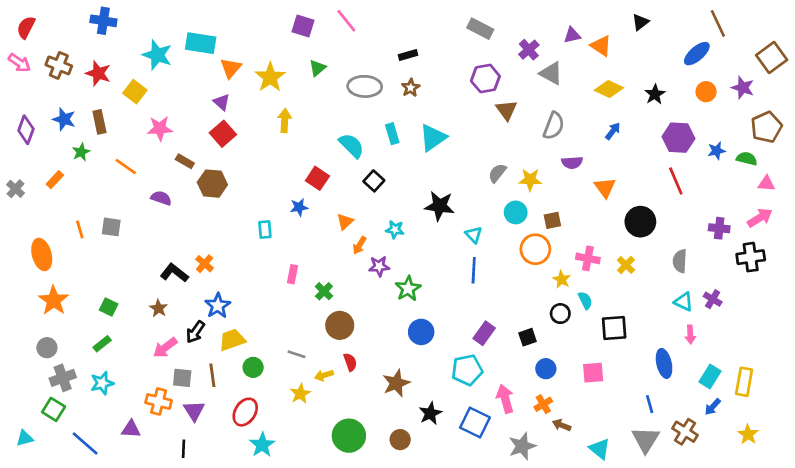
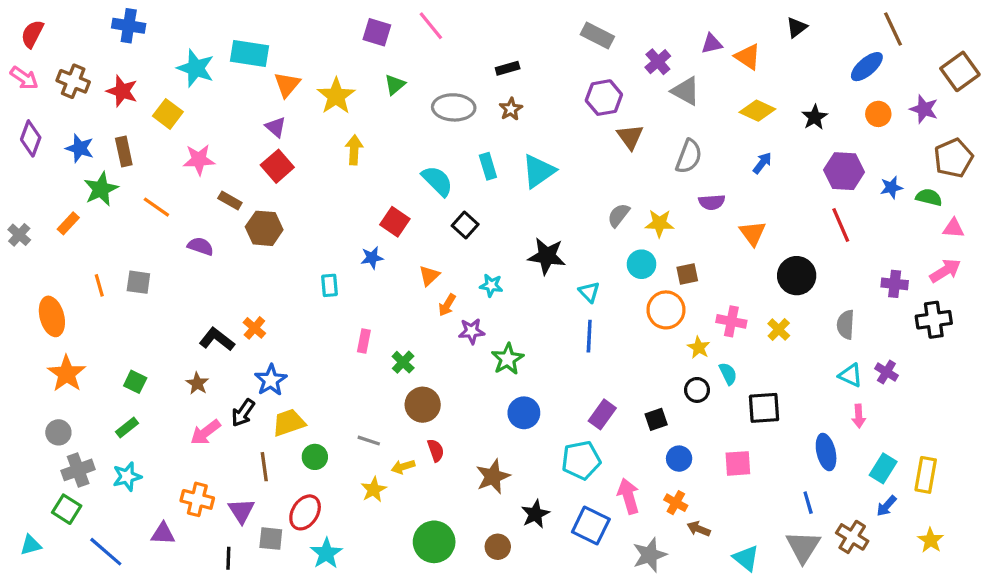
purple diamond: (26, 130) -> (31, 138), moved
green star: (81, 152) -> (101, 189), size x1.5
gray square: (182, 378) -> (271, 539), moved
orange cross: (543, 404) -> (676, 503), turned -30

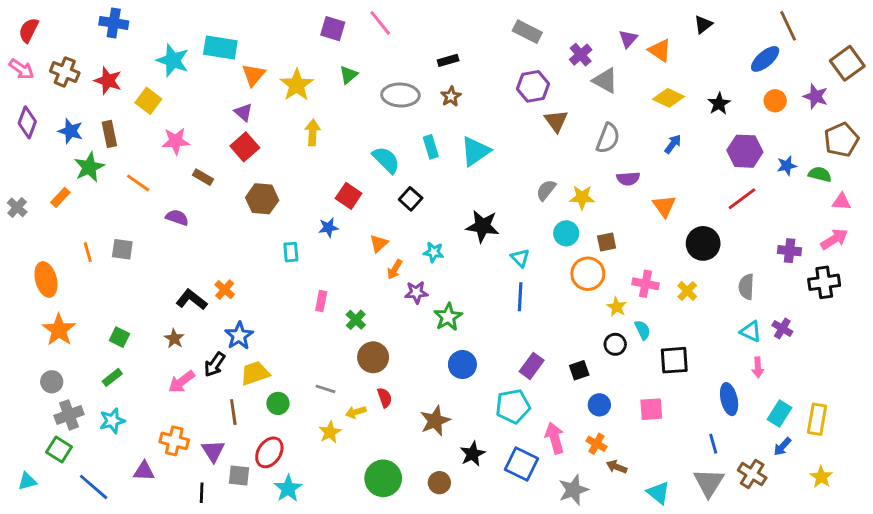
purple triangle: (712, 44) -> (628, 39), turned -36
red line: (841, 225) -> (742, 199), turned 76
brown hexagon: (264, 228) -> (262, 199), moved

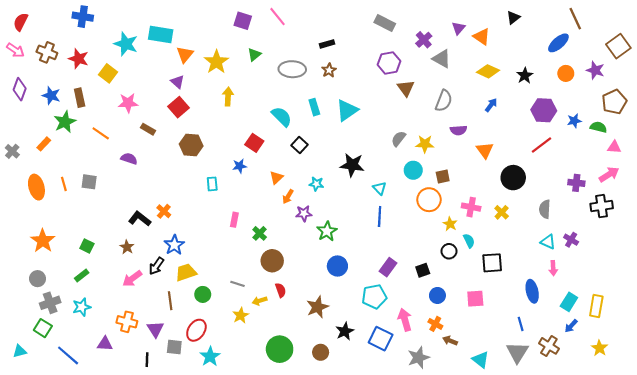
orange ellipse: (46, 279) -> (36, 187), moved

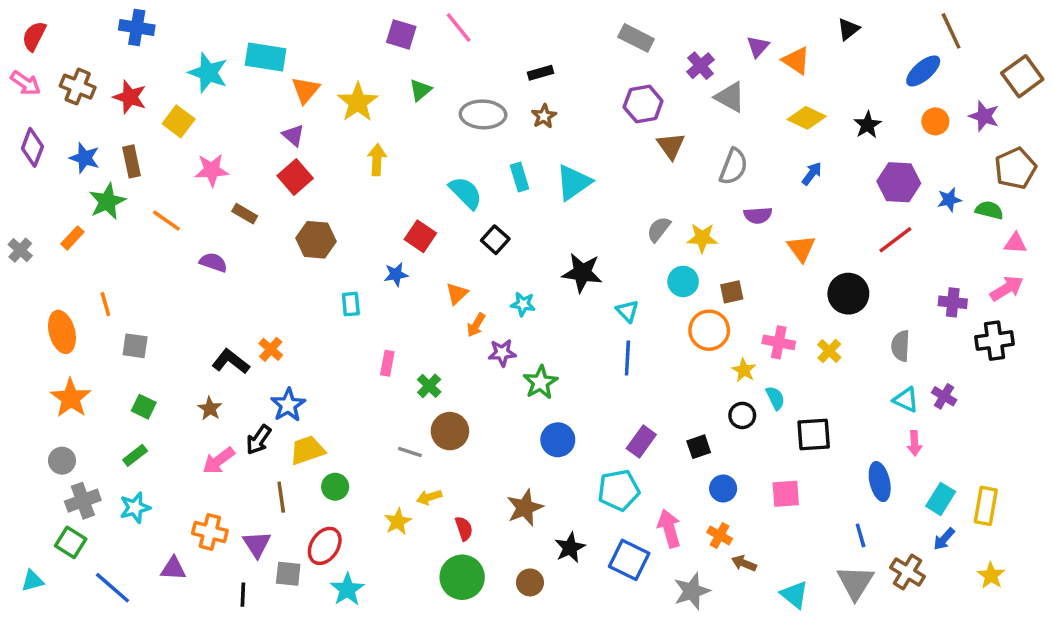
gray square: (89, 182) -> (135, 346), moved
orange ellipse: (36, 187) -> (62, 332), moved
gray line: (237, 284) -> (410, 452), moved
red semicircle: (281, 290) -> (464, 529), moved

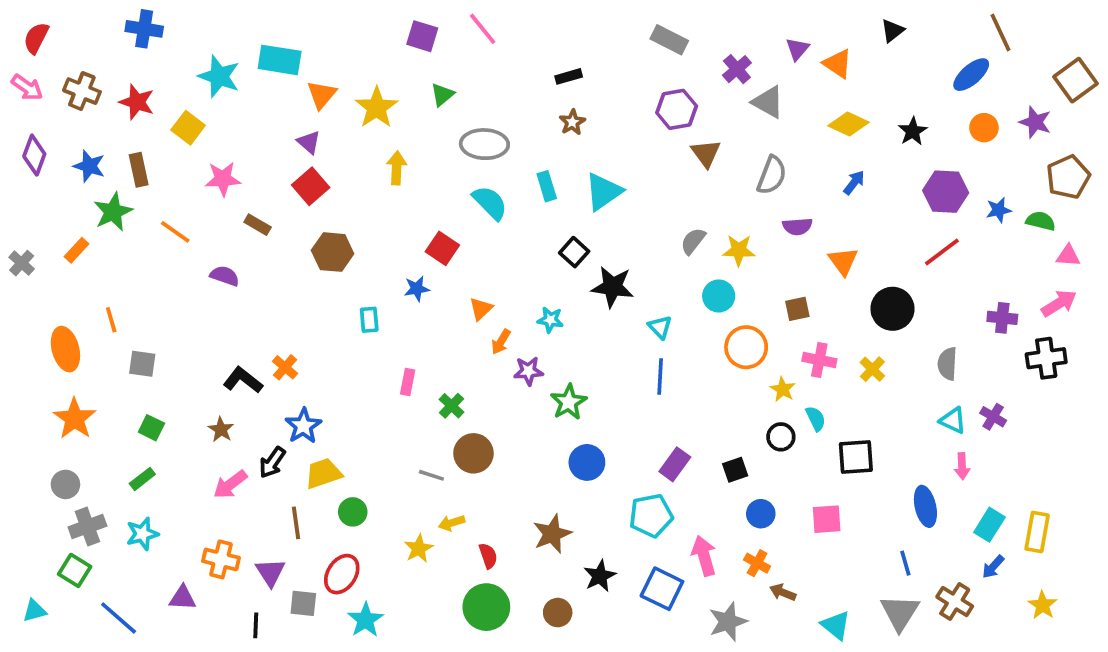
gray ellipse: (483, 114) -> (484, 144), moved
black square: (495, 240) -> (574, 252), moved
brown square: (732, 292) -> (797, 309), moved

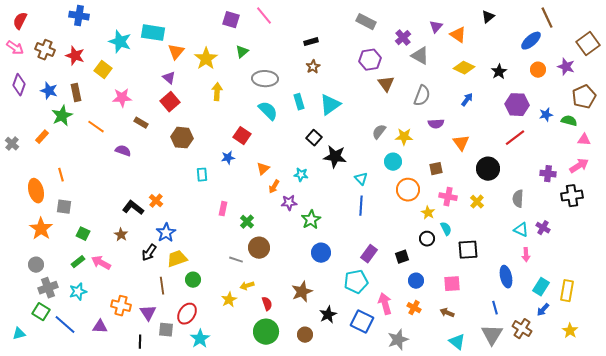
gray square: (142, 364) -> (64, 207), moved
pink arrow: (230, 484) -> (101, 263), moved, turned 66
brown arrow: (783, 592) -> (447, 313), moved
blue line: (119, 618) -> (65, 325), moved

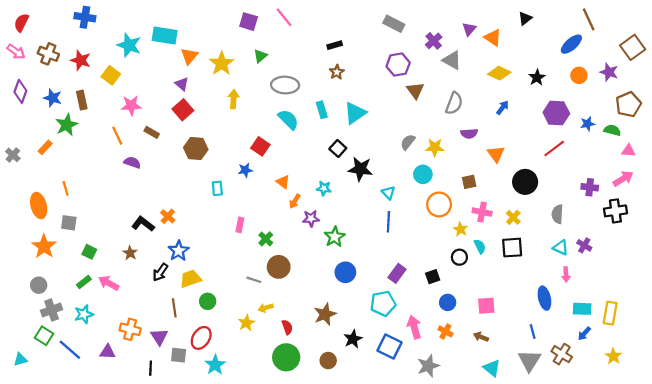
orange line: (96, 127) -> (117, 136), moved, turned 30
orange triangle: (263, 169) -> (283, 182), turned -40
black square: (468, 250) -> (512, 248), moved
cyan rectangle: (541, 287) -> (582, 309), turned 60

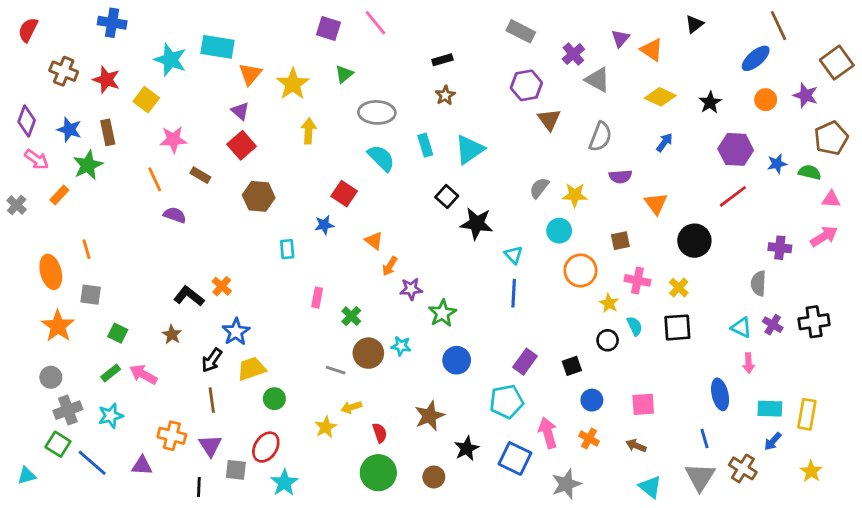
pink arrow: (16, 52) -> (37, 159), moved
cyan star: (324, 188) -> (401, 346), moved
black cross: (615, 211) -> (814, 322), moved
gray semicircle: (557, 214) -> (758, 283), moved
brown line: (174, 308) -> (212, 400), moved

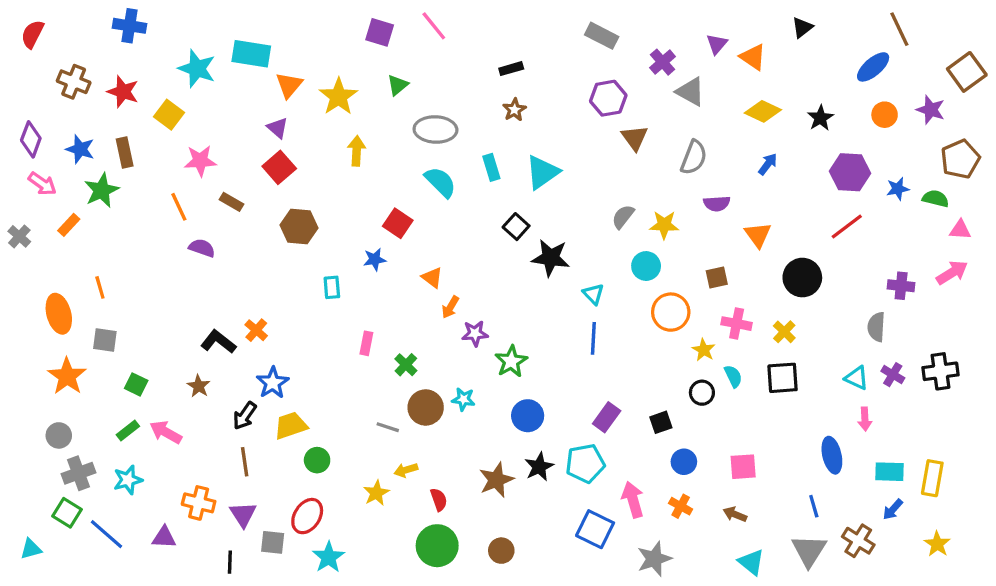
black star: (467, 448) -> (539, 467), moved

